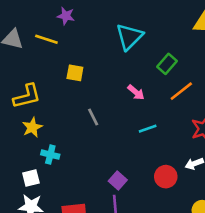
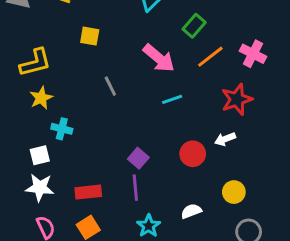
pink arrow: (136, 92) -> (159, 58), size x1.6

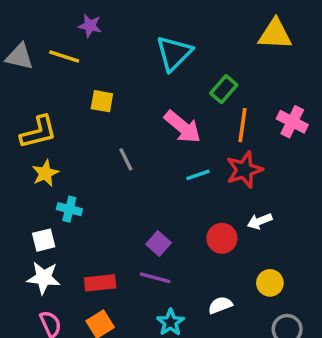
orange line: (210, 57) -> (242, 125), turned -44
red star: (237, 99) -> (244, 170), moved
purple line: (135, 188) -> (155, 278), turned -70

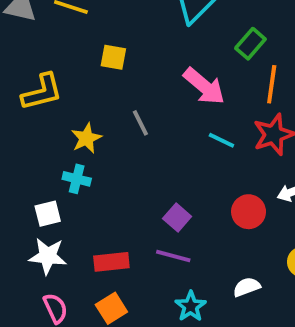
yellow star: (45, 173) -> (86, 138), moved
cyan line: (198, 175) -> (221, 140), turned 45

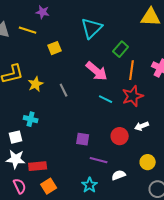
yellow square: (113, 57) -> (55, 48), moved, turned -32
yellow star: (86, 138) -> (36, 84), moved
purple square: (177, 217) -> (83, 139), turned -32
purple line: (173, 256) -> (99, 160), moved
red rectangle: (111, 262) -> (38, 166), moved

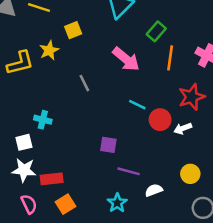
yellow star: (36, 84) -> (49, 50), moved
red star: (133, 96) -> (192, 97), moved
cyan line: (106, 99) -> (137, 105), moved
red circle: (120, 136) -> (160, 120), moved

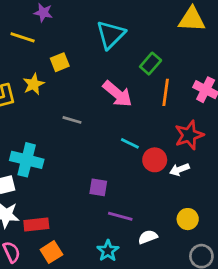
gray line: (84, 83) -> (72, 120), turned -48
cyan cross: (43, 120) -> (27, 160), size x1.6

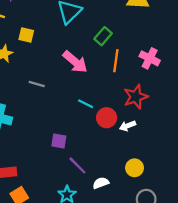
yellow square: (60, 62) -> (26, 35), turned 35
purple line: (120, 216) -> (77, 165), turned 30

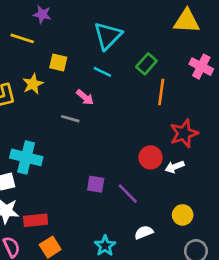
pink cross: (150, 58) -> (201, 67), moved
pink arrow: (75, 62) -> (85, 97), moved, size x0.6
cyan line: (86, 104) -> (102, 72), moved
purple line: (77, 165) -> (128, 194), moved

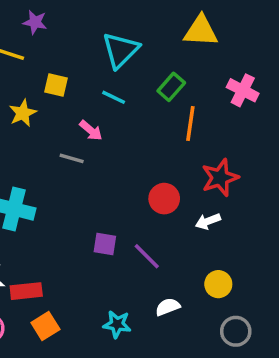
yellow triangle: (187, 21) -> (201, 31), moved
red circle: (150, 157) -> (164, 199), moved
cyan star: (105, 246) -> (117, 324), turned -30

